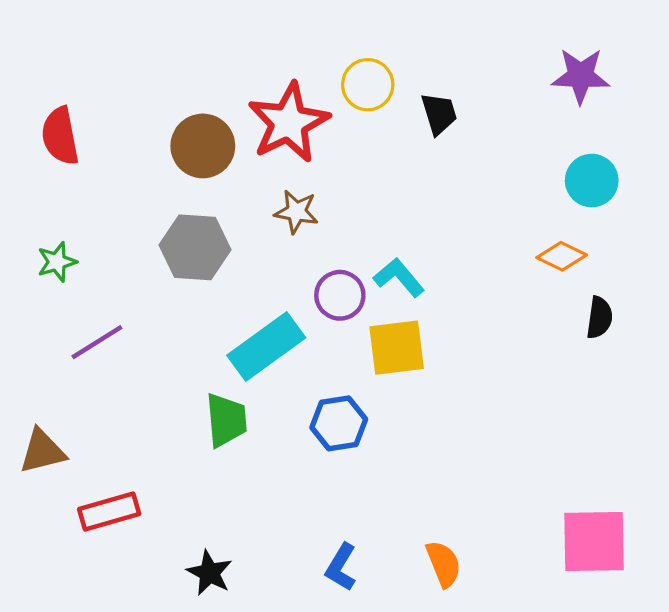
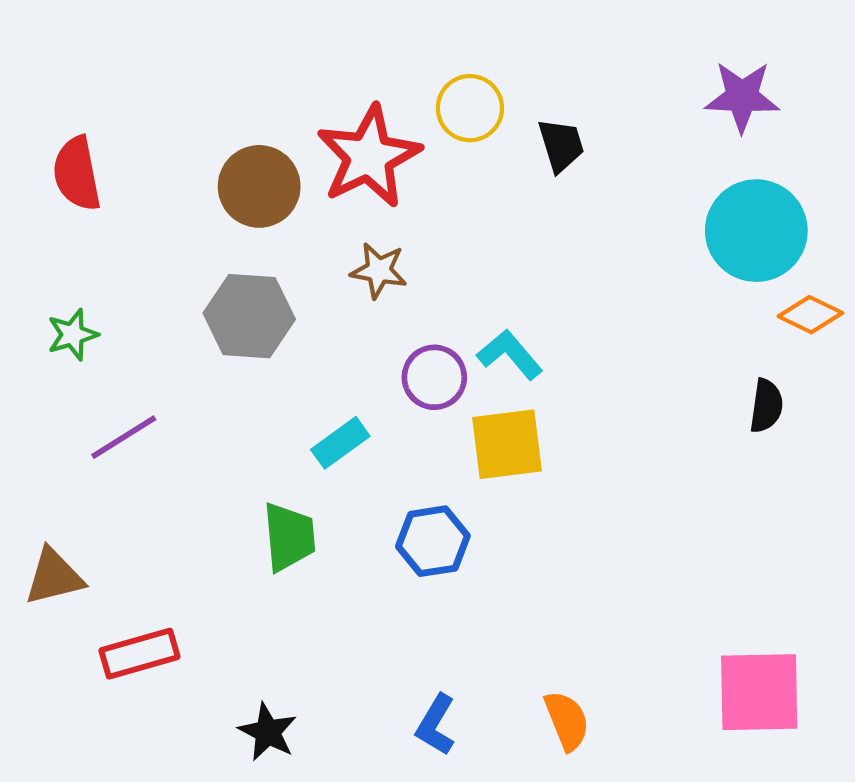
cyan circle: (592, 181) -> (756, 231), size x1.5
orange diamond: (562, 256) -> (810, 315), moved
cyan rectangle: (266, 347) -> (340, 443), size x0.6

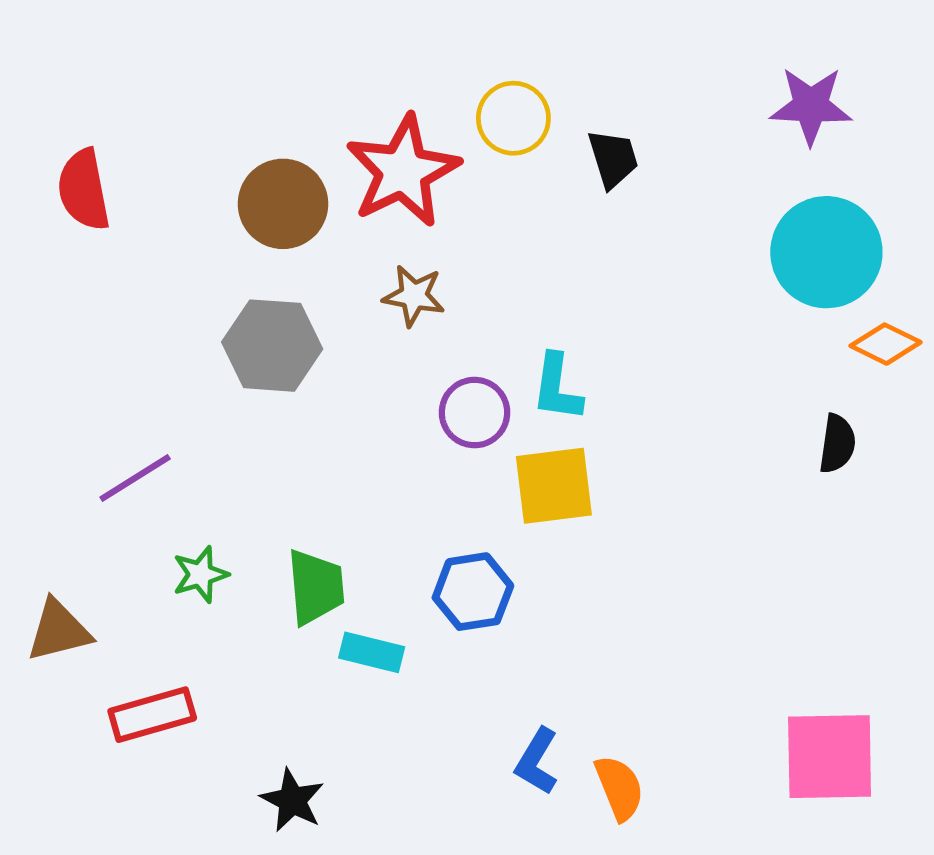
green star: (73, 335) -> (200, 574), moved
cyan L-shape: (510, 355) -> (557, 388), turned -132
cyan rectangle: (340, 443) -> (372, 652), moved, turned 50
blue L-shape: (436, 725) -> (537, 761), moved

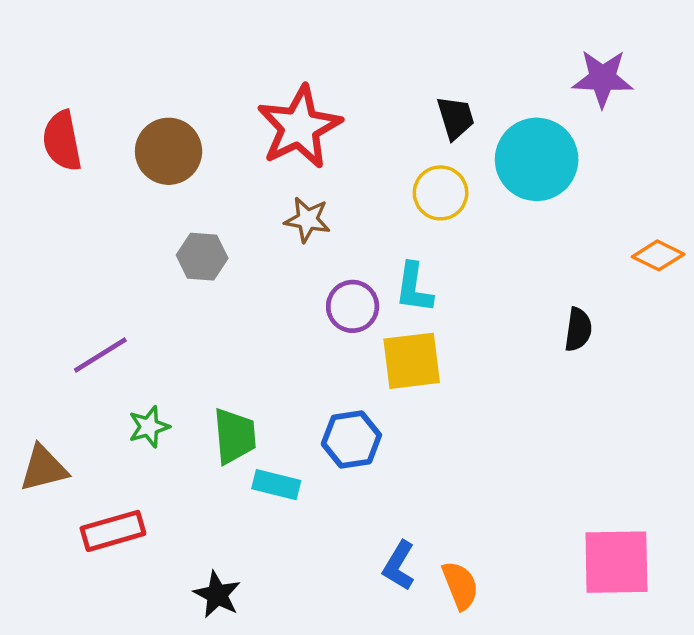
yellow circle: (513, 118) -> (441, 193), moved
brown circle: (283, 204) -> (169, 151), moved
cyan circle: (826, 252) -> (537, 159), moved
gray hexagon: (272, 346) -> (202, 257), size x0.7
black semicircle: (837, 444) -> (578, 330), moved

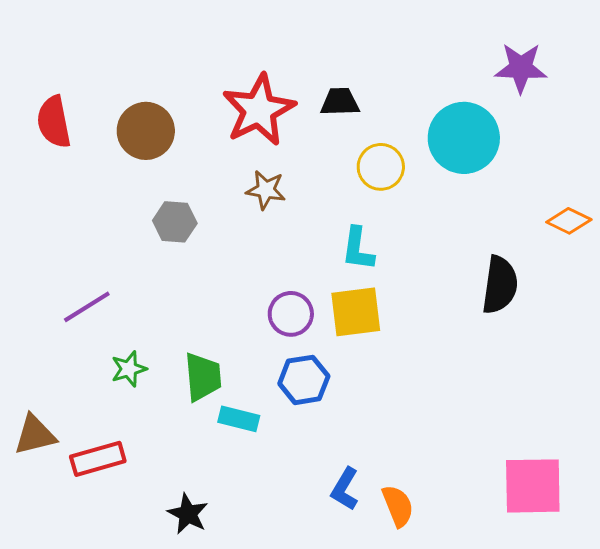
black trapezoid: (456, 118) -> (340, 102), moved, turned -75
purple circle: (353, 306) -> (291, 314), moved
black semicircle: (578, 330) -> (500, 285), size x1.5
brown triangle: (44, 468) -> (35, 435), moved

